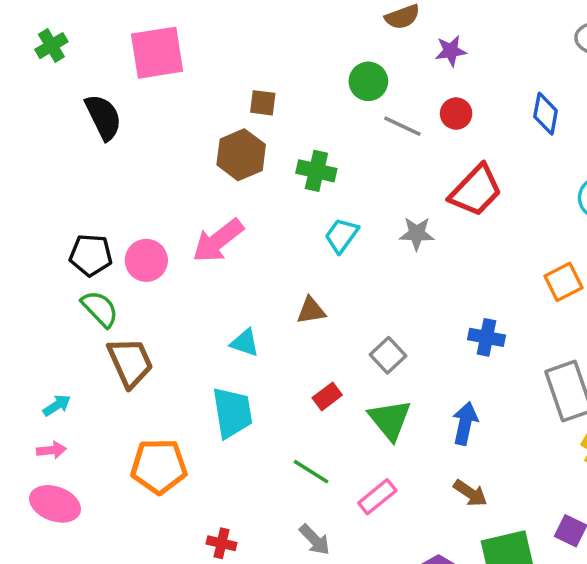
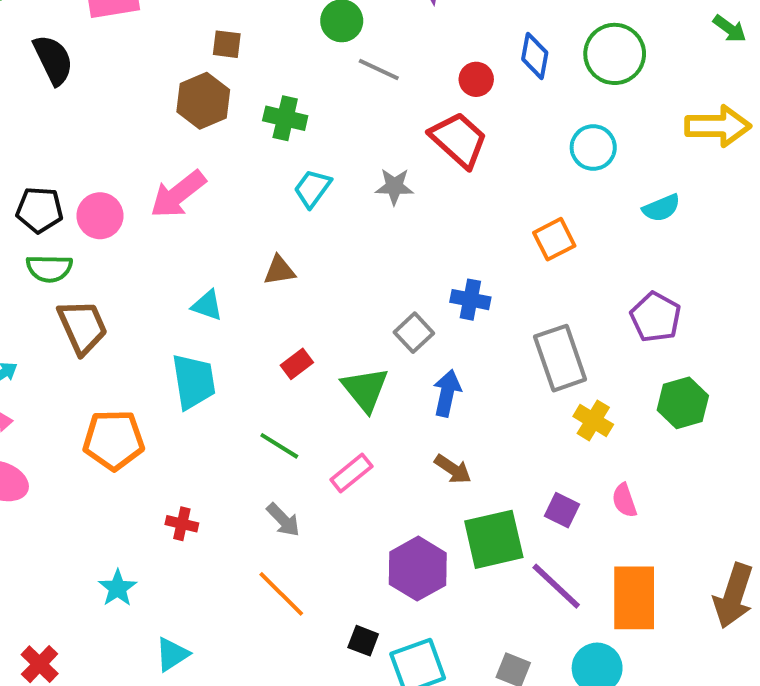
red circle: (456, 114) -> (476, 79), moved
red trapezoid: (476, 191) -> (459, 140), turned -92
green semicircle: (100, 309) -> (49, 268), turned 135
gray square: (388, 355) -> (414, 333), moved

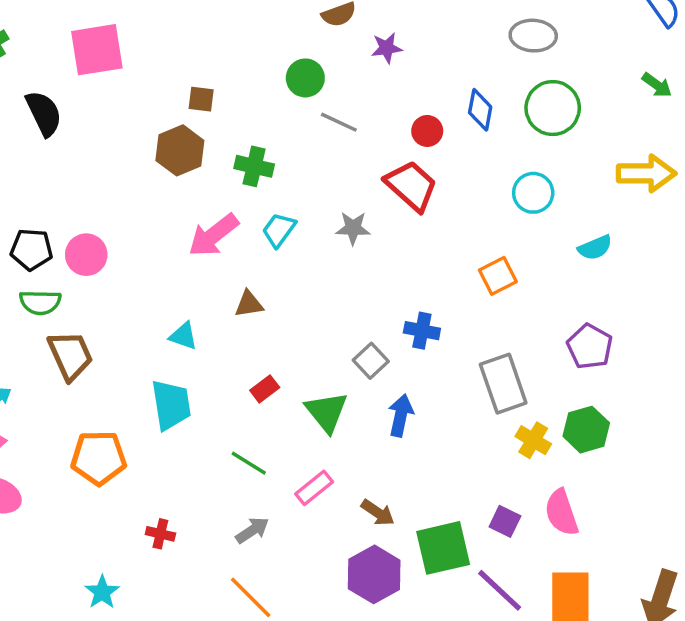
pink arrow: (178, 194) -> (213, 235), moved
green hexagon: (683, 403) -> (586, 430), moved
brown arrow: (453, 469) -> (378, 513), moved
pink semicircle: (624, 500) -> (561, 513), size x1.5
gray arrow: (283, 520) -> (252, 530), turned -80

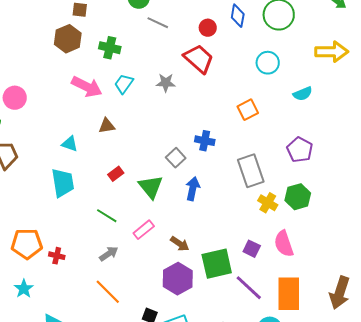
pink arrow: (213, 235) -> (87, 87), turned -116
orange pentagon: (99, 458) -> (27, 244), moved

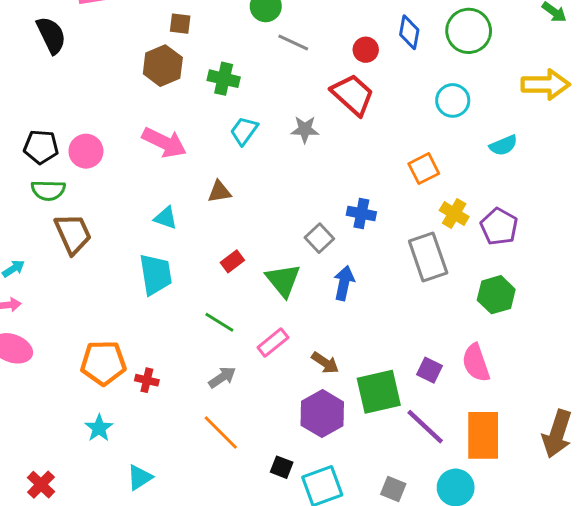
pink arrow: (87, 87) -> (164, 142), moved
yellow cross: (268, 203) -> (454, 214), moved

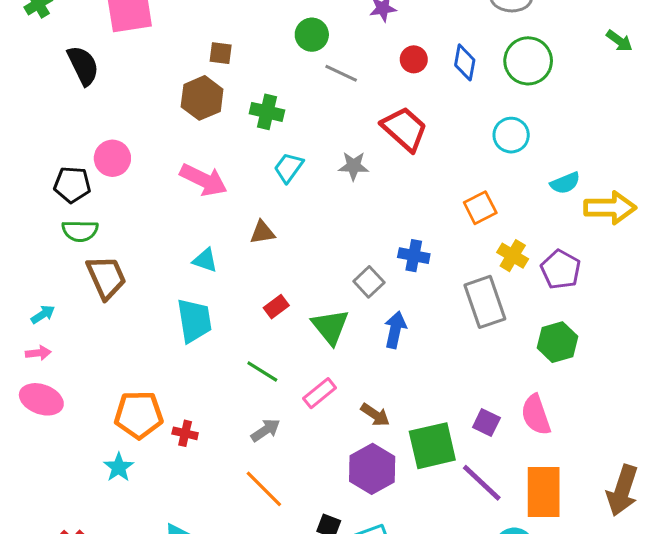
red circle: (366, 50) -> (414, 59), moved
yellow arrow: (545, 84) -> (610, 208), moved
pink circle: (86, 151) -> (112, 158), moved
cyan star: (99, 428) -> (119, 467), moved

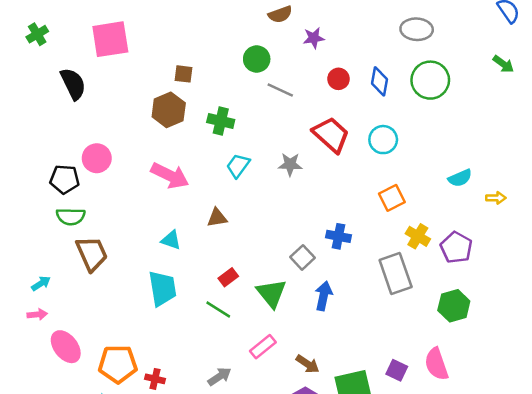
cyan circle: (511, 135) -> (383, 140), moved
yellow arrow: (610, 208) -> (496, 198), size x0.5
green line: (262, 372) -> (218, 309), moved
pink ellipse: (41, 399) -> (66, 347), moved, turned 32

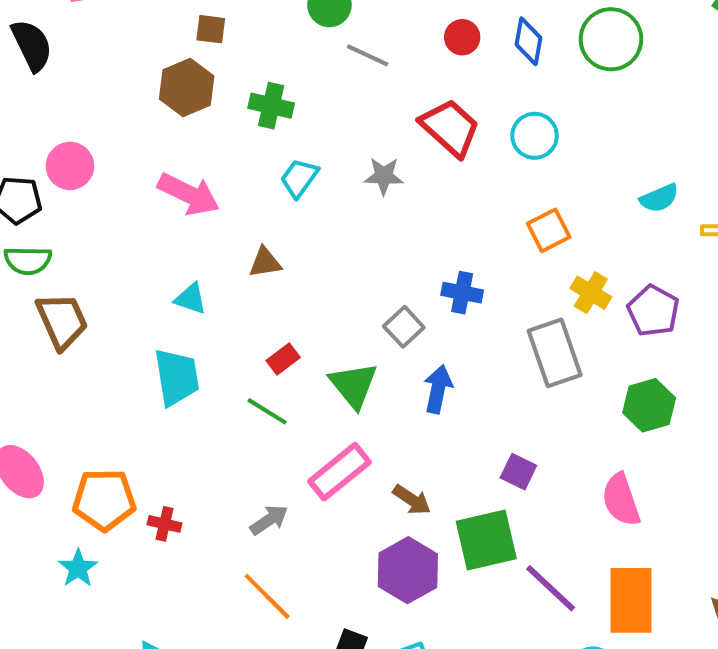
pink rectangle: (263, 347) -> (339, 472), size x1.4
purple square: (397, 370) -> (518, 472), moved

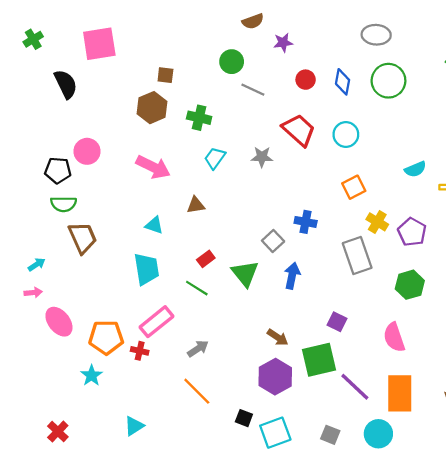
pink rectangle: (339, 472) -> (156, 322), moved

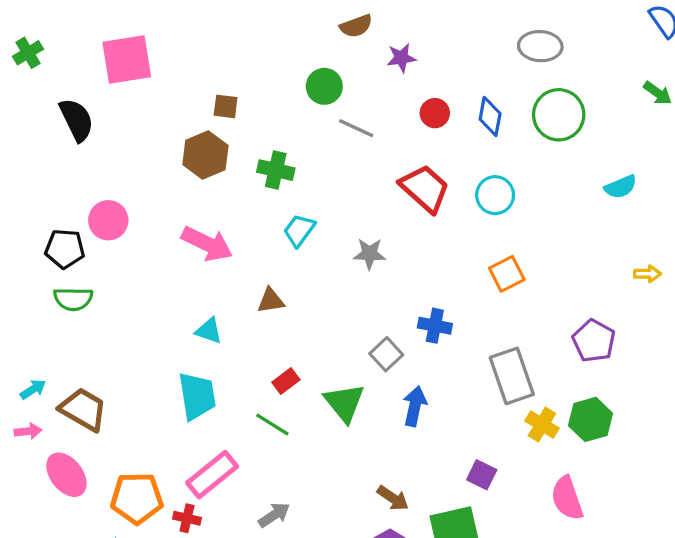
gray star: (262, 157) -> (370, 254), moved
cyan semicircle: (415, 169) -> (621, 187), moved
yellow cross: (377, 222) -> (542, 424), moved
brown trapezoid: (83, 238) -> (83, 409), moved, turned -36

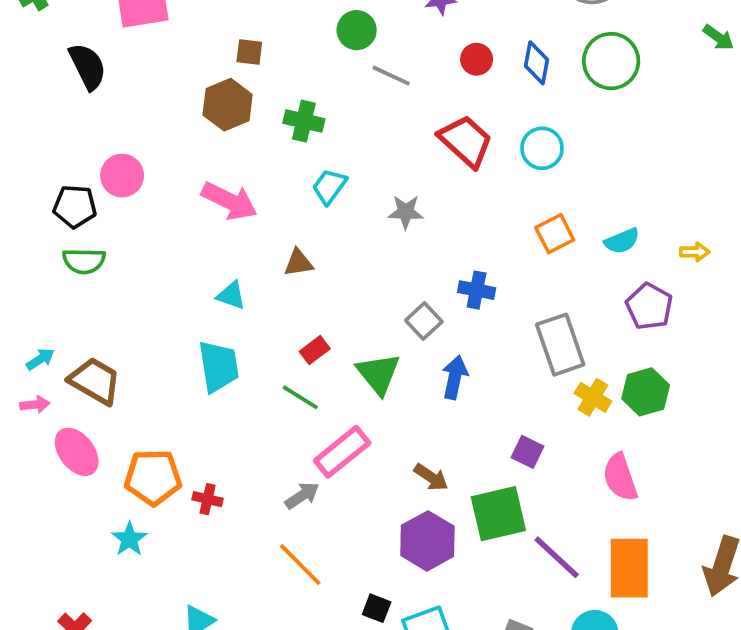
cyan semicircle: (621, 187) -> (622, 241), moved
yellow arrow: (647, 274) -> (695, 252), moved
pink rectangle: (212, 475) -> (342, 452), moved

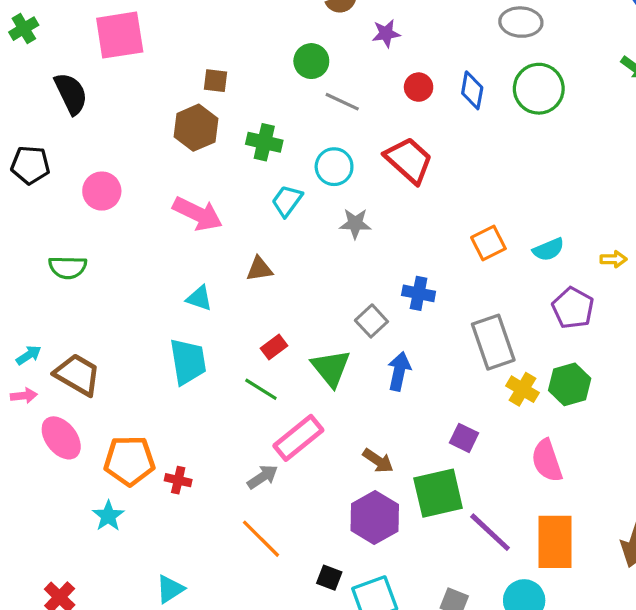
cyan circle: (542, 148) -> (334, 167), moved
black pentagon: (75, 206) -> (30, 165), moved

